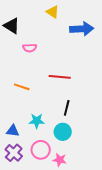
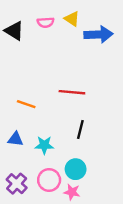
yellow triangle: (53, 12) -> (72, 19), moved
pink semicircle: (30, 48) -> (45, 22), moved
blue triangle: (13, 131) -> (15, 139), moved
cyan circle: (63, 132) -> (76, 169), moved

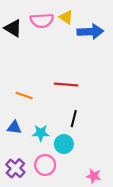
pink semicircle: (45, 22) -> (42, 21), size x1.5
cyan circle: (76, 169) -> (64, 144), moved
pink star: (72, 192) -> (94, 176), moved

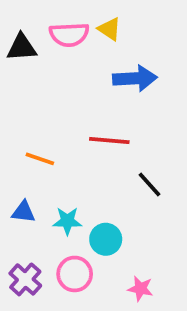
black triangle: (13, 28) -> (22, 47), turned -36
blue arrow: (90, 32) -> (135, 78), moved
black line: (74, 119) -> (150, 184), moved, turned -56
pink star: (94, 176) -> (140, 289), moved

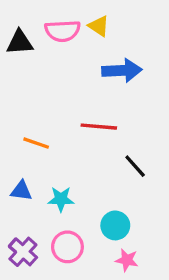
cyan circle: (106, 239) -> (115, 225), moved

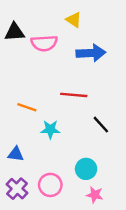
pink semicircle: (63, 31) -> (44, 43), moved
blue triangle: (21, 191) -> (16, 154), moved
cyan star: (61, 199) -> (50, 129), moved

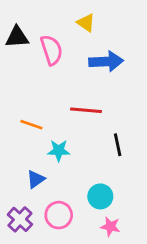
pink semicircle: (44, 43) -> (52, 50), turned -105
black line: (101, 125) -> (118, 145), turned 30
blue triangle: (16, 154) -> (36, 179), moved, turned -42

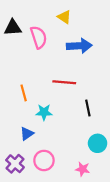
orange line: (31, 125) -> (24, 93), turned 56
cyan circle: (100, 196) -> (98, 143), moved

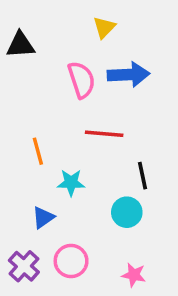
yellow triangle: (64, 17) -> (104, 27), turned 40
pink semicircle: (39, 37) -> (81, 80), moved
cyan circle: (98, 143) -> (127, 212), moved

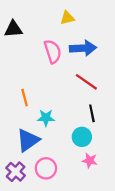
yellow triangle: (104, 27) -> (67, 18), turned 32
red line: (104, 134) -> (86, 82), moved, turned 30
blue triangle: (43, 217) -> (28, 140), size x1.6
pink star: (134, 275) -> (90, 160), moved

